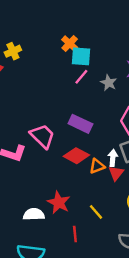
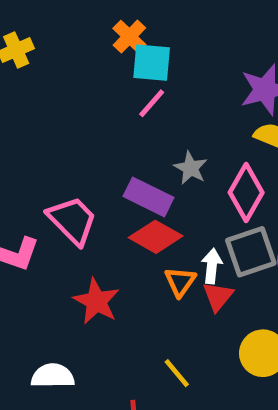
gray star: (109, 83) -> (191, 168), moved
red diamond: (76, 156) -> (156, 237), moved
orange triangle: (97, 166) -> (180, 282), turned -35
red star: (59, 203) -> (96, 301), moved

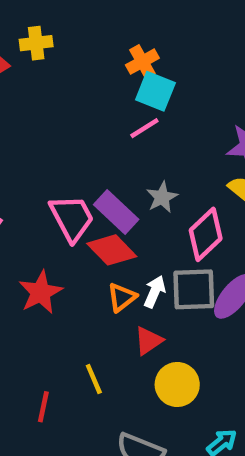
pink trapezoid: (72, 220) -> (72, 218), moved
red triangle: (218, 296) -> (148, 341), moved

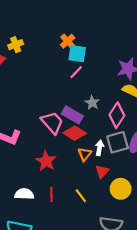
red line: (43, 407) -> (51, 194), moved

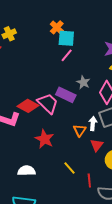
red diamond: (75, 133) -> (28, 106), moved
red line: (51, 194) -> (89, 180), moved
yellow line: (81, 196) -> (69, 168), moved

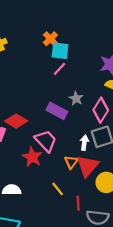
pink trapezoid: (48, 103) -> (46, 141), moved
orange triangle: (80, 130) -> (71, 162), moved
red triangle: (97, 145) -> (88, 166), size x1.6

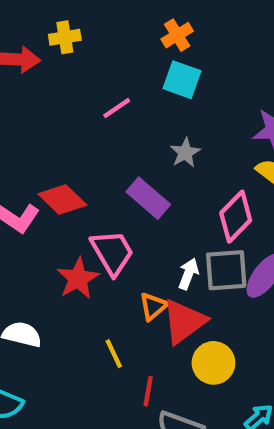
orange cross: (50, 39) -> (177, 35), moved
pink line: (59, 69) -> (117, 108), moved
gray star: (76, 98) -> (185, 153), moved

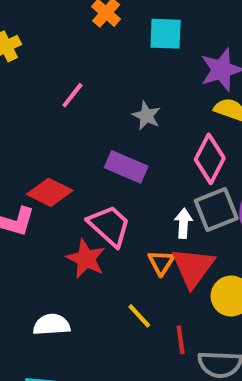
cyan square: (182, 80) -> (166, 34), moved

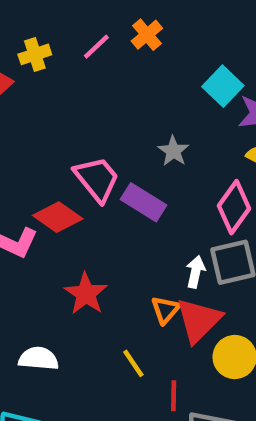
cyan square: (166, 34) -> (223, 86), moved, turned 33
pink line: (72, 95) -> (96, 47), moved
pink trapezoid: (109, 226) -> (97, 179), moved

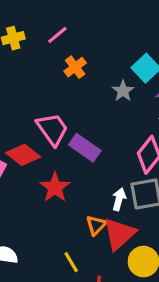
orange cross: (147, 35) -> (75, 67), moved
gray star: (173, 151) -> (123, 91), moved
red star: (86, 294) -> (55, 187), moved

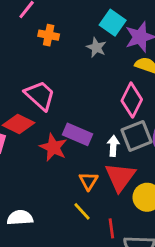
orange cross: (75, 67) -> (49, 35), turned -30
purple rectangle: (85, 148) -> (78, 134), moved
orange triangle: (96, 225) -> (89, 181), moved

